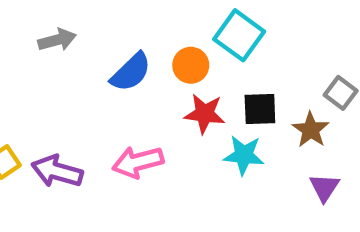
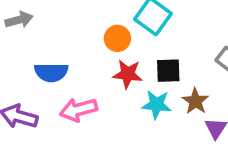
blue semicircle: (131, 72) -> (51, 72), moved, turned 44
brown star: (311, 130) -> (195, 101), moved

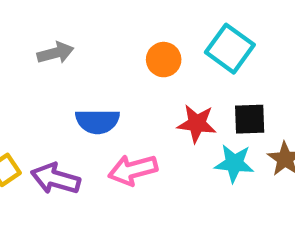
orange circle: (117, 38) -> (164, 60), moved

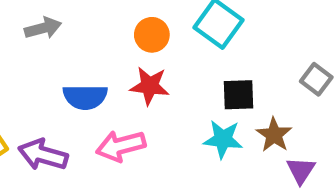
red star: (197, 124) -> (150, 86), moved

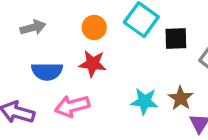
gray arrow: (43, 28) -> (33, 27), moved
black square: (238, 95) -> (176, 38), moved

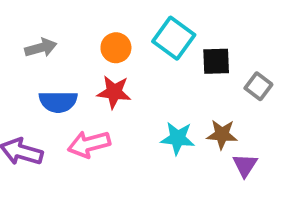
brown star: (181, 98) -> (222, 134), turned -30

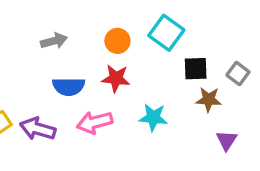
black square: (216, 61) -> (196, 69), moved
brown star: (222, 134) -> (209, 100), moved
cyan star: (178, 138) -> (153, 117), moved

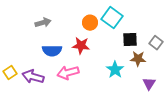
orange circle: (117, 41) -> (90, 23), moved
cyan star: (153, 117) -> (115, 70), moved, turned 30

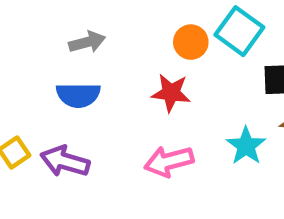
blue semicircle: (52, 51) -> (78, 95), moved
pink arrow: (68, 73) -> (169, 161), moved

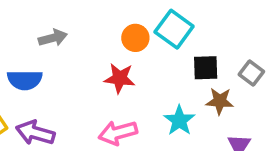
blue semicircle: (78, 95) -> (25, 80), moved

